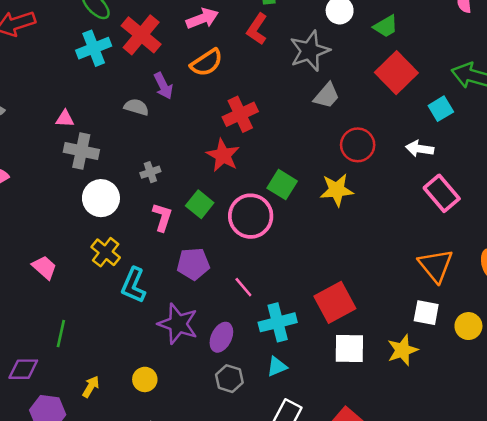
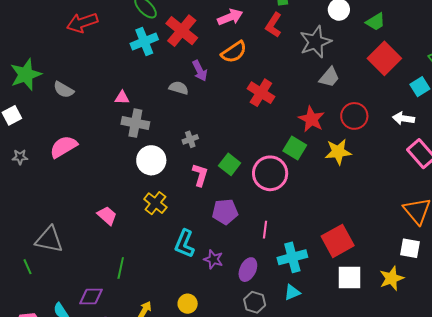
red cross: (240, 114) -> (261, 93), turned -32
red star: (223, 155) -> (311, 119), moved
cyan L-shape: (133, 285) -> (185, 244), moved
pink line: (243, 287) -> (265, 230), turned 48
purple star: (178, 324) -> (213, 259), size x0.6

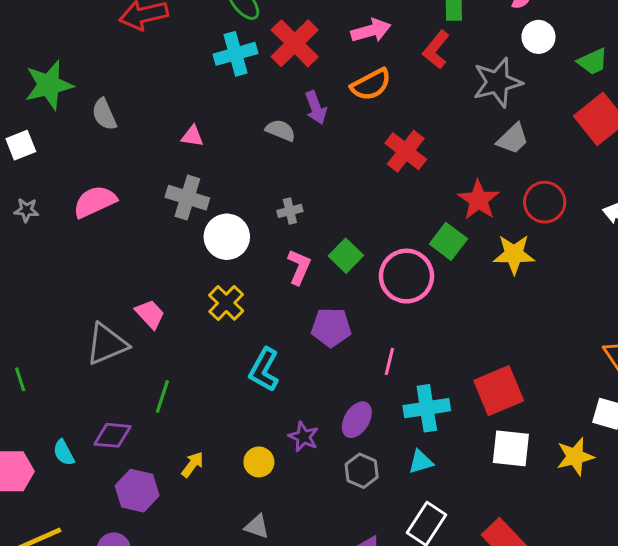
gray semicircle: (64, 90) -> (104, 114), turned 30
gray cross: (135, 123) -> (187, 198), moved
gray triangle: (49, 240) -> (107, 344), moved, turned -40
purple star: (213, 259) -> (303, 437), moved

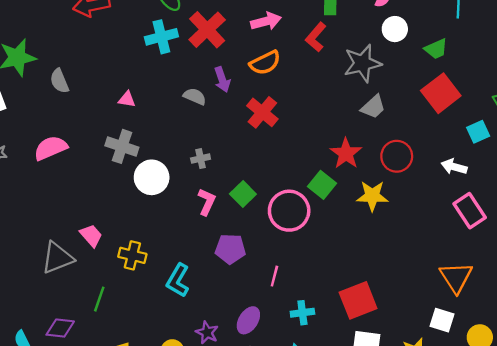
red cross: (406, 151) -> (262, 112), moved
yellow cross: (226, 303) -> (132, 255), moved, turned -32
cyan cross: (427, 408) -> (302, 313), size x0.7

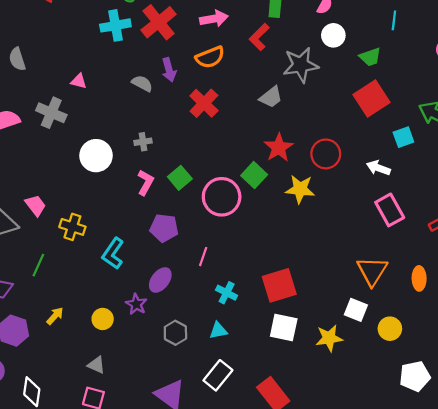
gray trapezoid: (373, 107) -> (271, 97), moved
gray cross: (122, 146) -> (51, 113), moved
cyan cross: (302, 313) -> (227, 293), turned 30
purple ellipse: (248, 320) -> (160, 280), moved

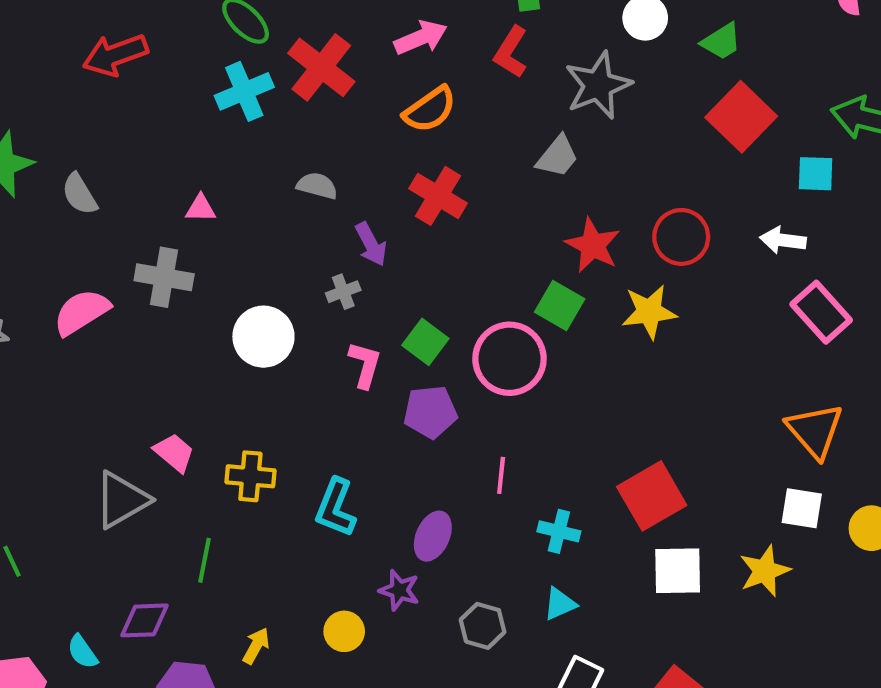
purple arrow: (169, 70) -> (371, 244), moved
cyan square: (403, 137) -> (816, 174), turned 35
purple pentagon: (164, 228) -> (430, 412), moved

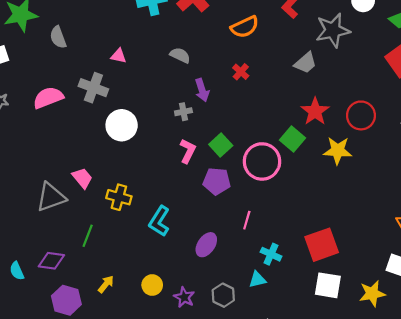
red cross: (438, 196) -> (241, 72), size x0.6
white circle: (263, 337) -> (122, 125), moved
purple star: (399, 590) -> (184, 297), moved
cyan triangle: (560, 604) -> (257, 280), moved

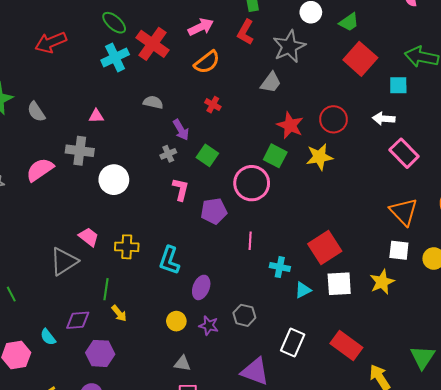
green square: (221, 145) -> (207, 155), moved
purple ellipse: (206, 245) -> (201, 287), moved
cyan triangle: (257, 280) -> (303, 290), moved
yellow arrow: (106, 284) -> (119, 313), moved, turned 114

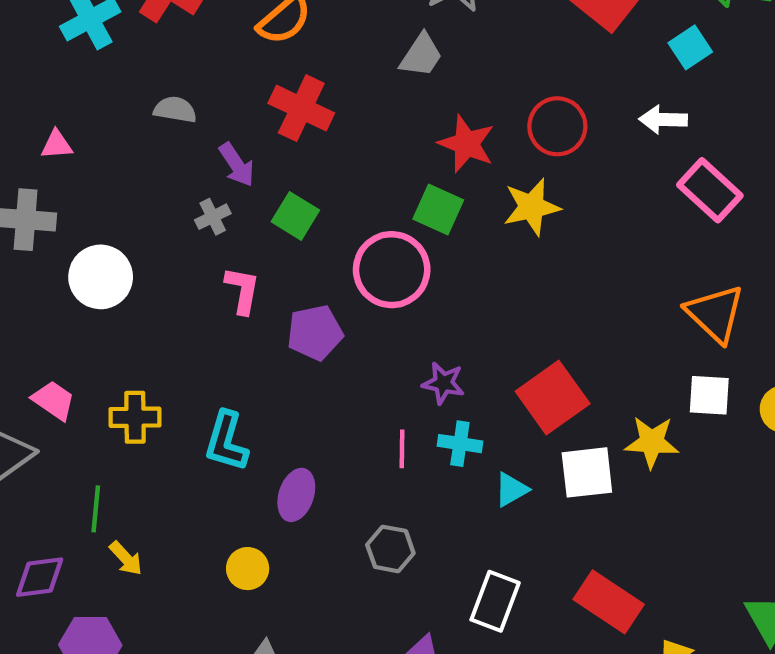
cyan square: (398, 85) -> (690, 47), turned -30
red cross: (213, 105) -> (301, 108), size x1.8
pink line: (250, 241) -> (402, 449), moved
yellow star: (382, 282) -> (652, 442), moved, turned 30
purple star: (209, 326) -> (443, 383), moved

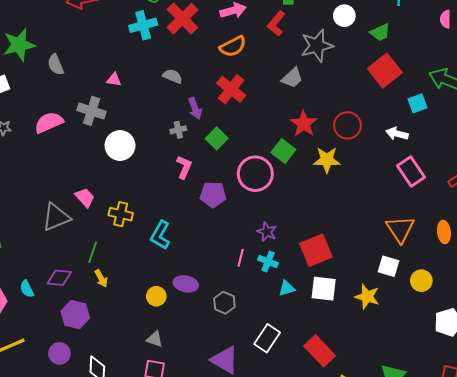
yellow star: (652, 442) -> (367, 297), moved
purple ellipse: (296, 495) -> (186, 284), moved, turned 70

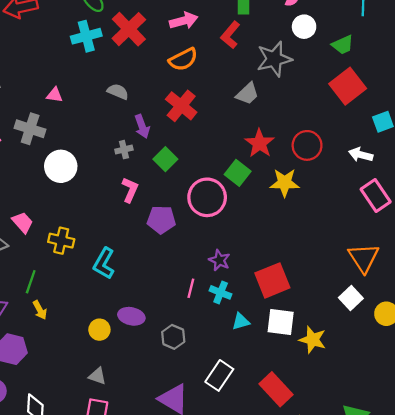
white square: (389, 266) -> (351, 298), turned 30
yellow star: (367, 297) -> (313, 340), moved

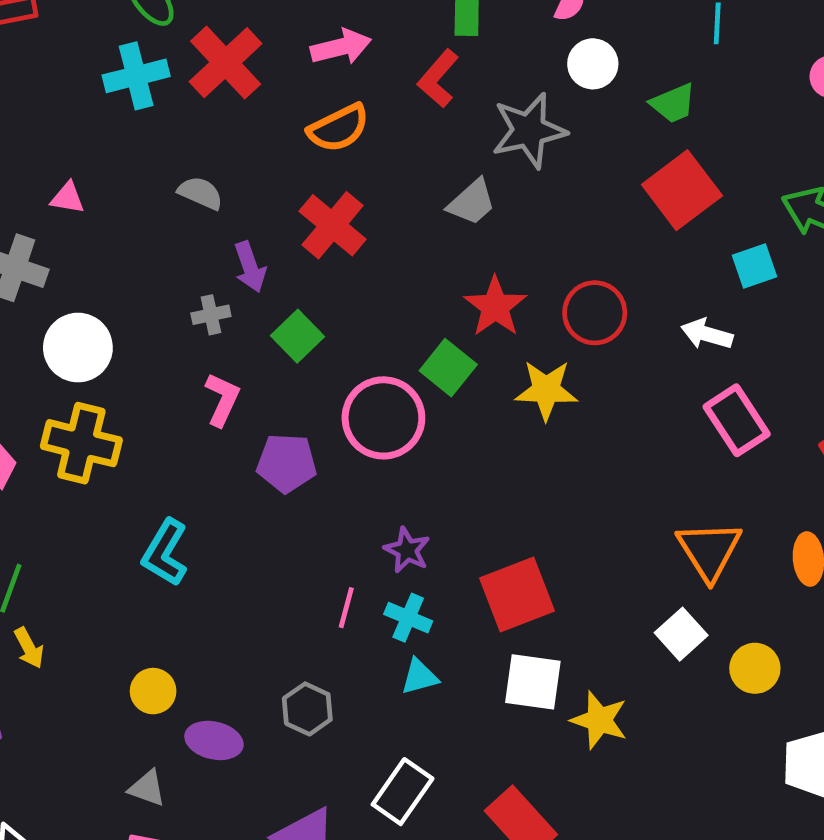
yellow cross: (61, 241) -> (81, 443), moved, size x1.4
purple ellipse: (131, 316) -> (214, 740), moved
cyan triangle: (241, 322) -> (419, 677), moved

